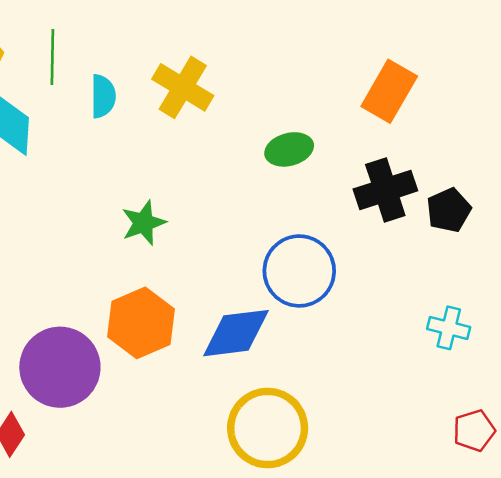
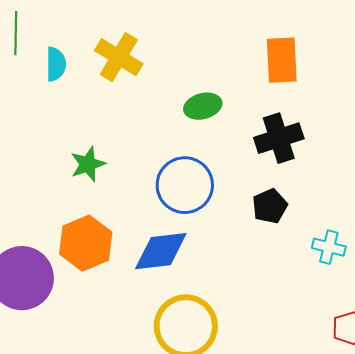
orange rectangle: (389, 91) -> (282, 60), turned -33
black pentagon: (449, 210) -> (270, 206), moved
blue circle: (299, 271) -> (185, 185), moved

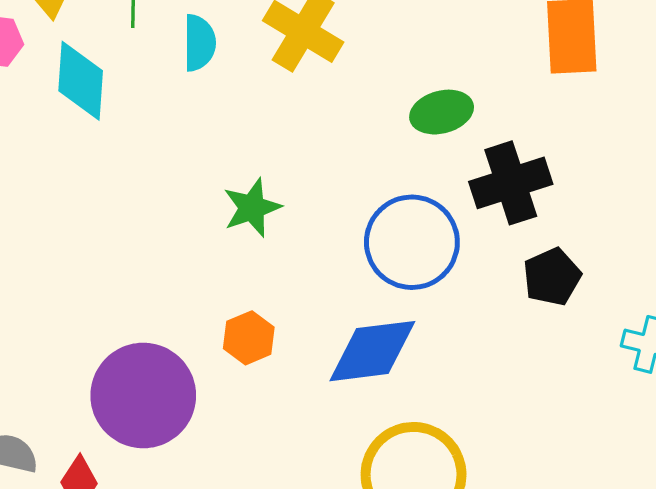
black cross: (279, 138) -> (511, 183), moved
orange hexagon: (86, 243) -> (249, 338), size x0.6

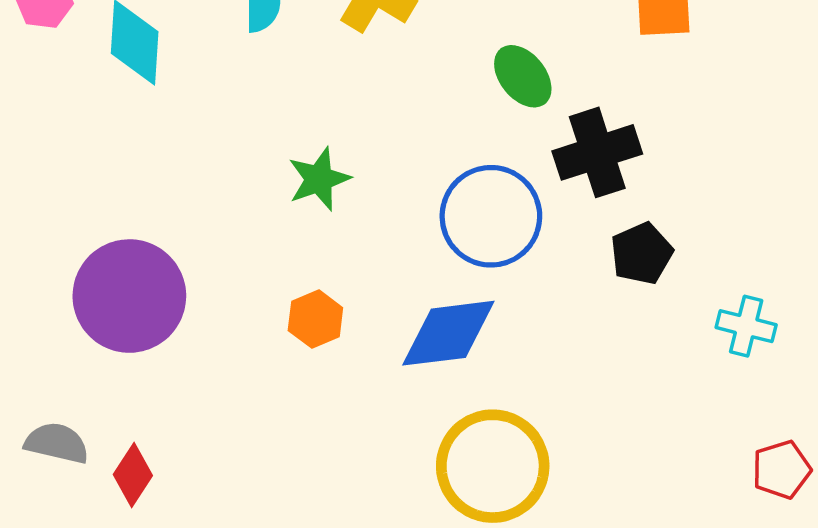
green ellipse: (442, 112) -> (523, 76), turned 66
purple circle: (143, 396) -> (129, 296), moved

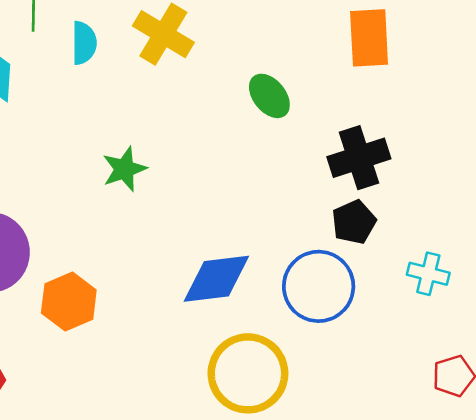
black cross: (597, 152) -> (359, 158), moved
blue circle: (491, 216) -> (319, 286), moved
orange hexagon: (315, 319) -> (69, 302), moved, size x1.4

